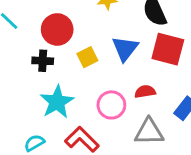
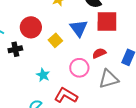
black cross: (43, 61) -> (15, 49), moved
cyan star: (57, 102) -> (43, 75), size x0.6

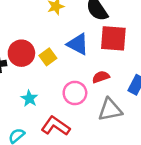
red circle: (31, 27) -> (21, 53), moved
blue triangle: (79, 28) -> (78, 44), turned -30

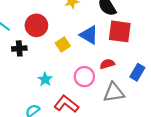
red circle: (21, 53) -> (36, 25), moved

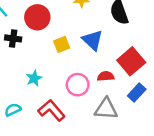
red square: (120, 31) -> (131, 61), moved, turned 30

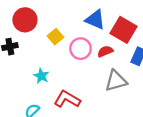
blue triangle: (93, 40) -> (95, 20), moved
pink circle: (78, 85) -> (81, 49), moved

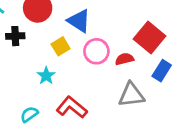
blue triangle: (95, 20) -> (79, 21), moved
yellow square: (55, 37) -> (61, 46), moved

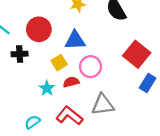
blue triangle: (79, 21) -> (75, 40), turned -35
red semicircle: (124, 59) -> (71, 82), moved
gray triangle: (131, 95) -> (103, 105), moved

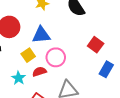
red square: (137, 54) -> (96, 45), size x0.7

